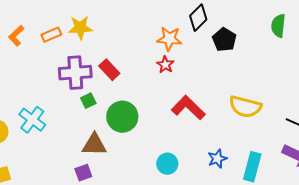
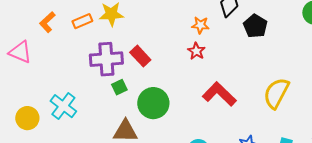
orange star: (169, 39) -> (200, 25), size x0.7
yellow semicircle: (245, 107) -> (276, 93), turned 104

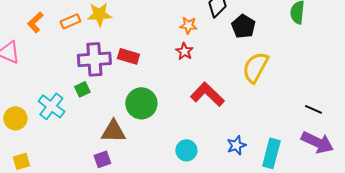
red rectangle: (140, 56) -> (128, 56), turned -30
green square: (119, 87) -> (82, 89), moved
yellow semicircle: (276, 93) -> (255, 67), moved

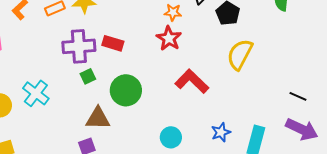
red star: (184, 51) -> (169, 38), size x1.4
green square: (82, 89) -> (88, 76), moved

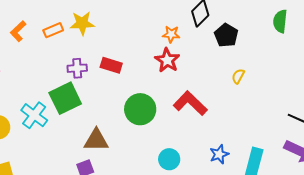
purple cross: (79, 46) -> (77, 68), size x0.6
yellow semicircle: (240, 54) -> (238, 76), size x0.5
green square: (88, 76) -> (65, 98), moved, size x2.0
green circle: (126, 90) -> (140, 109), moved

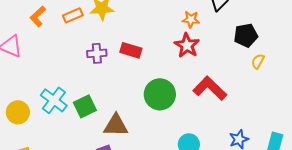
black pentagon: (226, 35) -> (246, 35), moved, turned 30
green square: (65, 98) -> (85, 106), moved, size x0.7

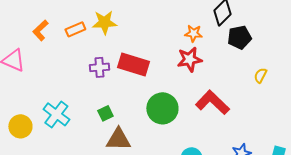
black pentagon: (246, 35) -> (239, 37), moved
red star: (187, 45) -> (189, 59), turned 30
red rectangle: (131, 50) -> (133, 64), size x1.4
green square: (85, 106) -> (105, 113), moved, size x0.7

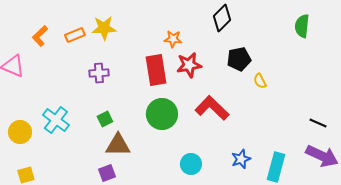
orange star: (193, 33) -> (173, 39), moved
black pentagon: (239, 37) -> (239, 59), moved
red rectangle: (133, 64) -> (156, 70), moved, turned 64
yellow semicircle: (260, 75) -> (260, 81), turned -56

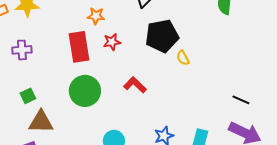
black pentagon: (239, 59) -> (162, 36), size x1.4
red star: (189, 65) -> (112, 42), size x0.7
red L-shape: (212, 108) -> (135, 85), size x0.7

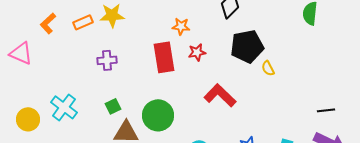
red L-shape: (135, 85) -> (220, 95), size x1.4
green circle: (85, 91) -> (158, 115), moved
black line: (241, 100) -> (326, 110), turned -30

